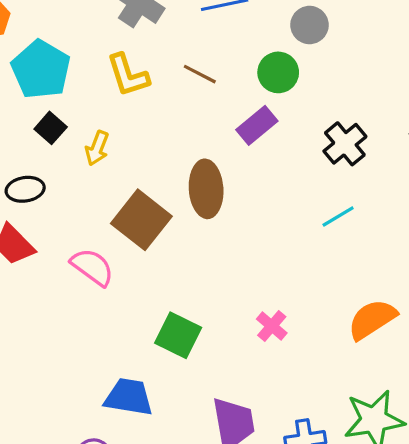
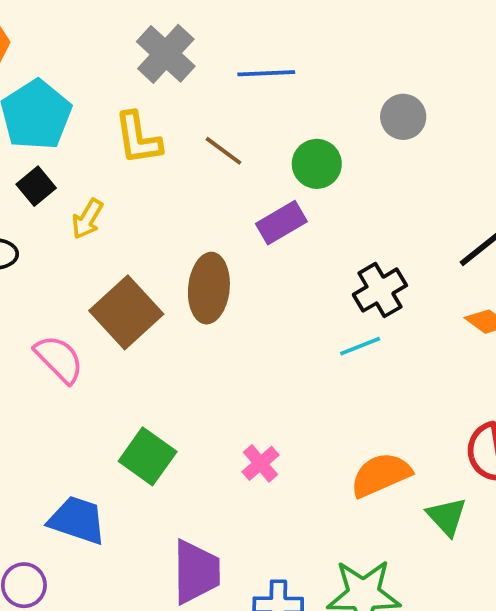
gray circle: (310, 25) -> (403, 117), moved
black cross: (345, 144) -> (380, 290), moved

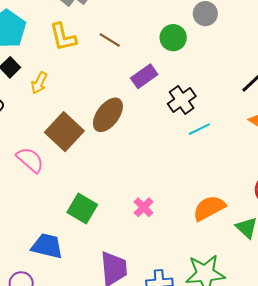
green circle: (317, 164) -> (173, 38), moved
brown ellipse: (209, 288) -> (108, 115), turned 36
black cross: (380, 290) -> (182, 100), moved
cyan line: (360, 346) -> (199, 129), moved

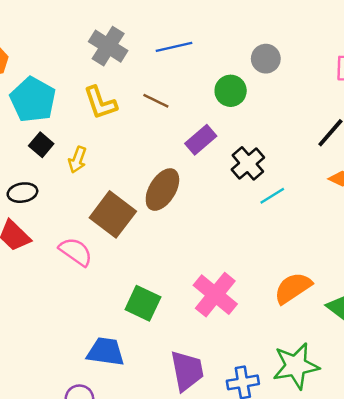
pink cross: (144, 207) -> (215, 295), size x1.8

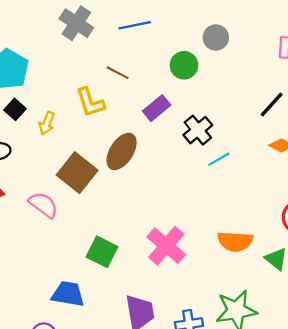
yellow L-shape: (100, 103) -> (90, 102), moved
orange semicircle: (293, 288) -> (235, 241), turned -144

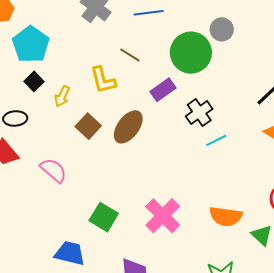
green circle: (184, 65) -> (191, 53), size x1.6
brown square: (77, 173) -> (88, 126), moved, size x0.7

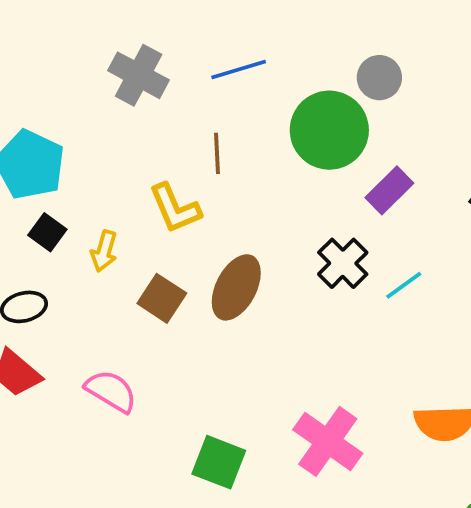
brown line: (130, 55) -> (217, 153), turned 65
purple rectangle: (163, 90) -> (389, 190), moved
black cross: (199, 113) -> (343, 263), moved

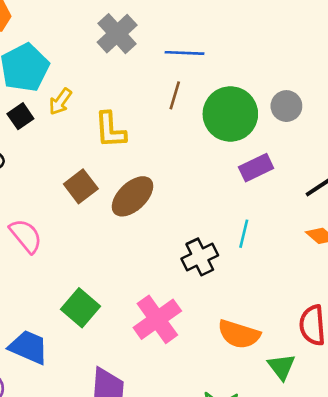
gray circle: (379, 78) -> (286, 106), moved
brown line: (217, 153) -> (175, 95), moved
yellow arrow: (104, 251) -> (60, 102), moved
black cross: (343, 263) -> (200, 257), moved
cyan line: (404, 285) -> (244, 234), turned -60

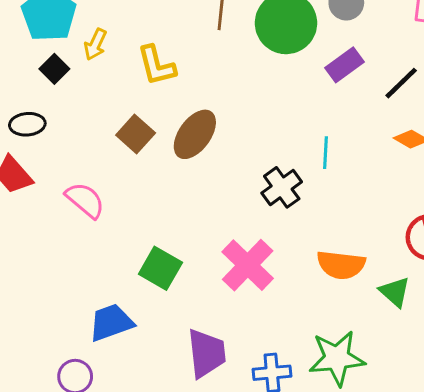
purple rectangle: (256, 168) -> (345, 65), moved
blue trapezoid: (29, 347) -> (111, 323), turned -33

